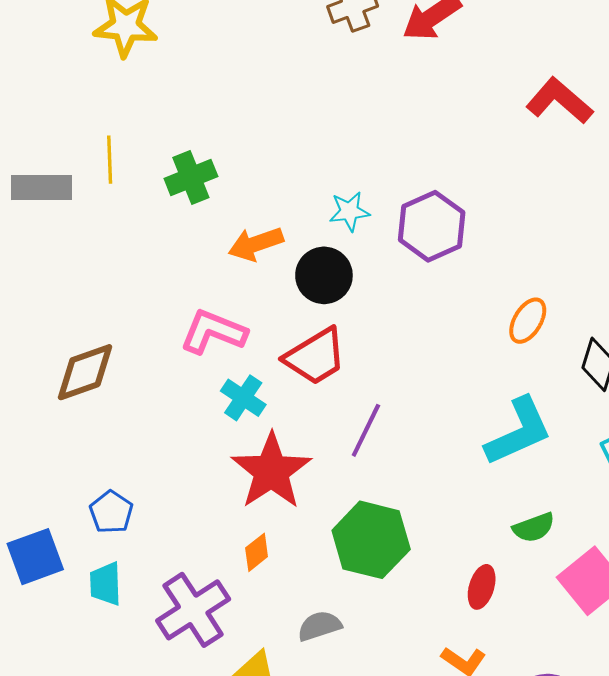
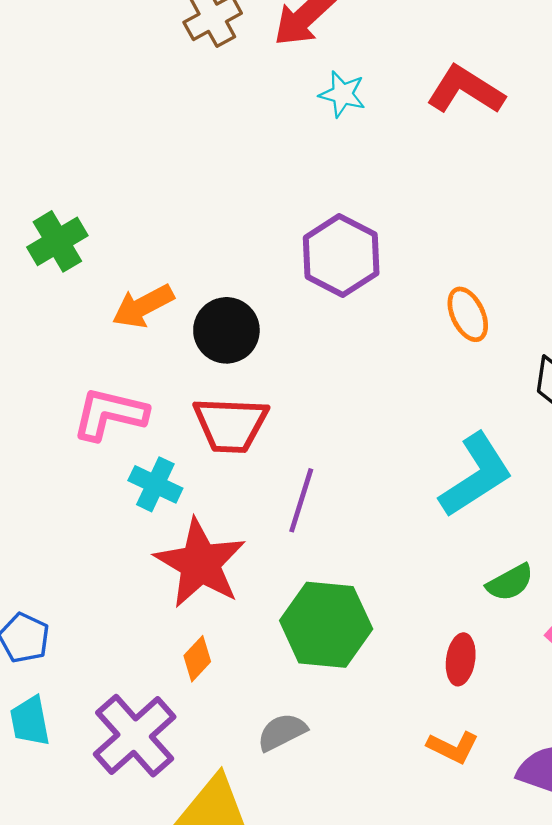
cyan star: (349, 211) -> (342, 94), moved, turned 30
orange ellipse: (528, 321) -> (468, 314), moved, turned -48
red trapezoid: (315, 356) -> (231, 425), turned 42

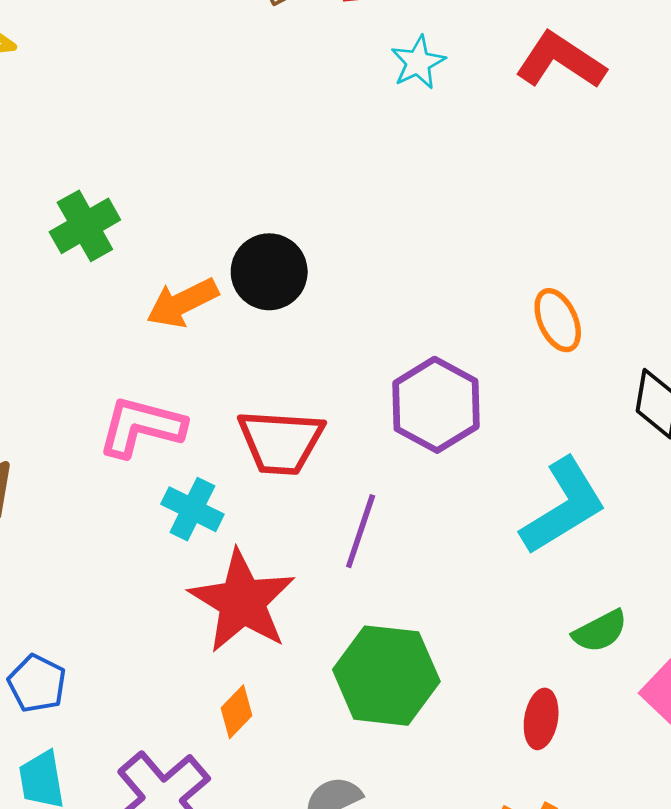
cyan star: (342, 94) -> (418, 62), turned 30
purple hexagon: (341, 255) -> (436, 405), moved
black circle: (226, 330) -> (269, 272), moved

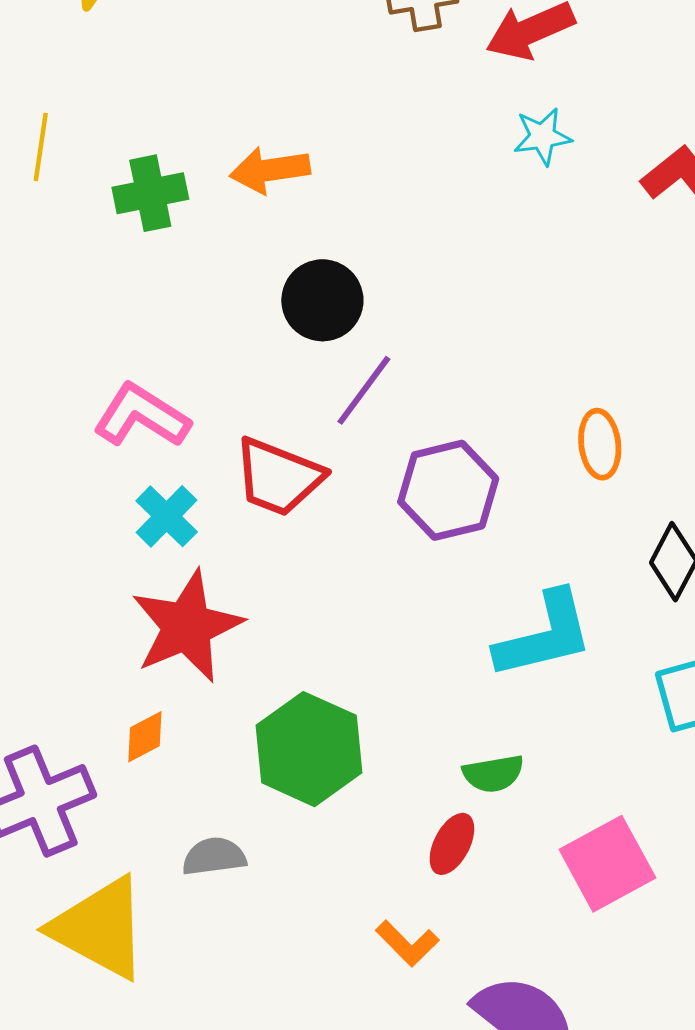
orange arrow: (182, 303) -> (270, 170), moved
purple line: (361, 531) -> (364, 390), moved
green semicircle: (600, 631) -> (493, 774), moved

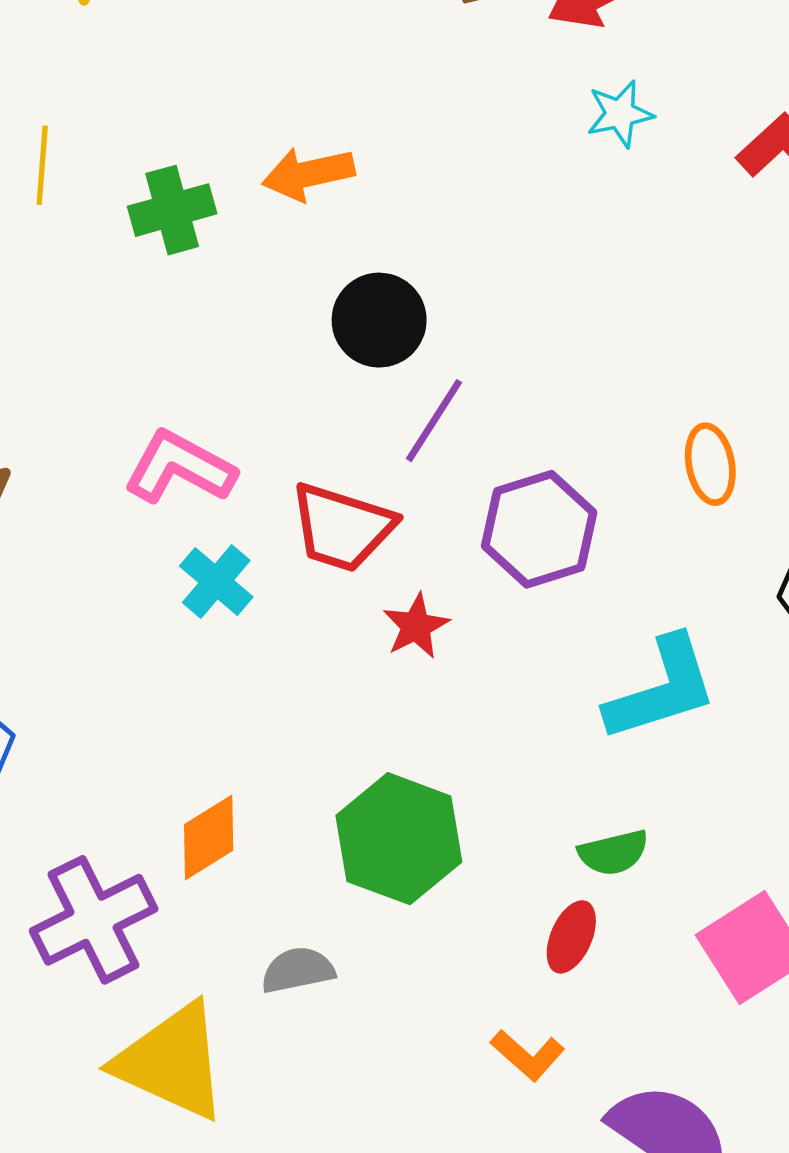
red star: (187, 626) -> (416, 626), moved, size x0.5
orange diamond: (145, 737) -> (209, 837), size x1.4

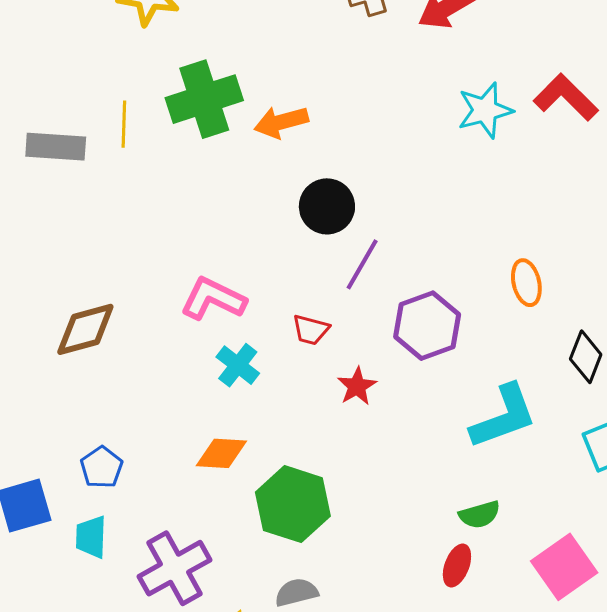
cyan star: (620, 114) -> (485, 110), moved, size x1.4
green cross: (172, 210) -> (204, 99), moved, size x1.5
red trapezoid: (342, 527) -> (311, 330), size x0.6
orange diamond: (209, 837) -> (221, 453), moved, turned 38
green hexagon: (399, 839) -> (293, 504), moved

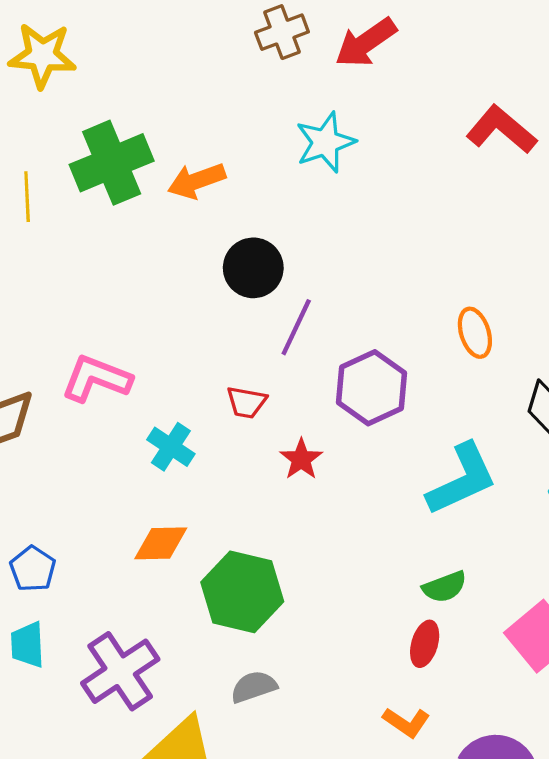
cyan star: (485, 110) -> (325, 142), moved
pink L-shape: (213, 299) -> (96, 379), moved

